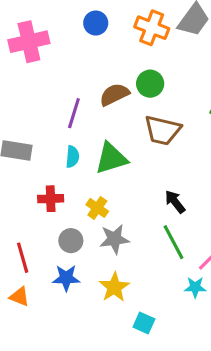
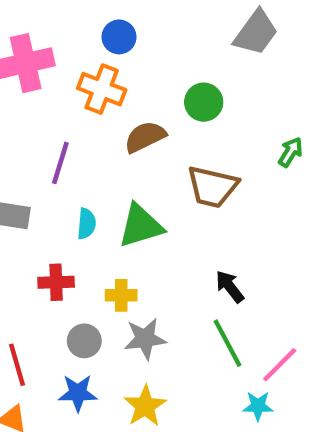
orange cross: (152, 28) -> (102, 89), moved
green circle: (150, 84) -> (204, 102), moved
purple line: (74, 113) -> (60, 163), moved
yellow cross: (97, 208) -> (121, 295), turned -35

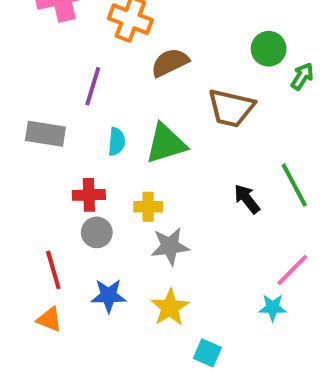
green circle: (204, 102) -> (269, 49), moved
gray circle: (84, 341) -> (97, 232), moved
green line: (228, 343) -> (294, 185), moved

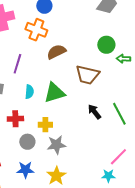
green arrow: (302, 76) -> (123, 59), turned -120
black arrow: (247, 199) -> (94, 112), moved
gray circle: (97, 232) -> (27, 142), moved

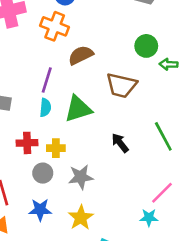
purple line: (17, 64) -> (47, 80), moved
black arrow: (94, 112) -> (120, 143), moved
yellow cross: (45, 125) -> (56, 148), moved

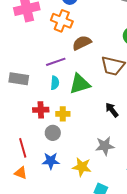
purple line: (47, 80) -> (56, 62), turned 54
gray star: (81, 177) -> (105, 146), moved
yellow star: (81, 218) -> (82, 167), turned -30

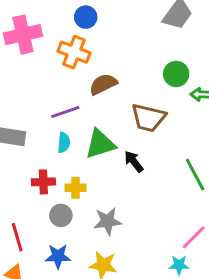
black arrow: (112, 110) -> (134, 161), moved
gray star: (105, 146) -> (108, 221), moved

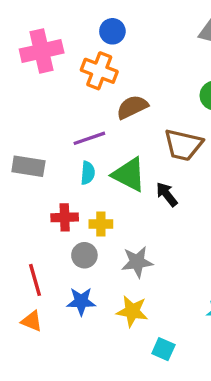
green triangle: (100, 144) -> (129, 175), turned 44

